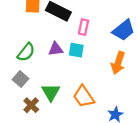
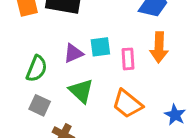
pink rectangle: (84, 27) -> (128, 59), moved
green triangle: (51, 92) -> (81, 91), moved

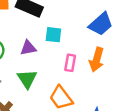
cyan square: (100, 47) -> (53, 35), moved

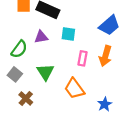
purple triangle: (28, 48) -> (41, 37), moved

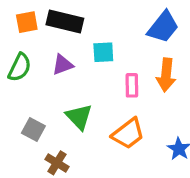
green semicircle: (19, 49) -> (20, 67), moved
orange trapezoid: (74, 89) -> (128, 134), turned -80

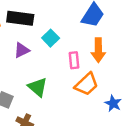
cyan square: (103, 52) -> (51, 38), turned -35
orange trapezoid: (128, 134) -> (87, 84), moved

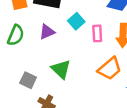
pink rectangle: (74, 60) -> (97, 33), moved

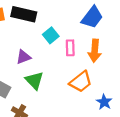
purple triangle: (47, 32) -> (23, 57), moved

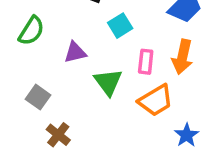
pink rectangle: (70, 48) -> (146, 62), moved
green triangle: (34, 81) -> (108, 82), moved

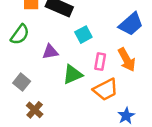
orange arrow: (182, 57) -> (127, 60), turned -45
green triangle: (108, 82) -> (72, 74), turned 40

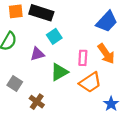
cyan square: (83, 35) -> (54, 36), moved
brown cross: (35, 110) -> (37, 102), moved

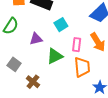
cyan square: (54, 36) -> (61, 25), moved
orange trapezoid: (90, 82) -> (82, 67), turned -65

